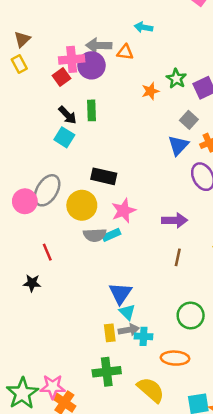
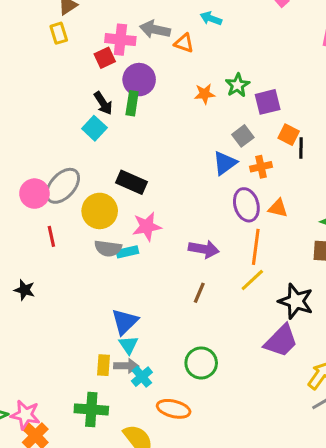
purple circle: (91, 65) -> (139, 80), moved
red line: (47, 252) -> (51, 236), moved
cyan cross: (144, 336) -> (142, 377), turned 36

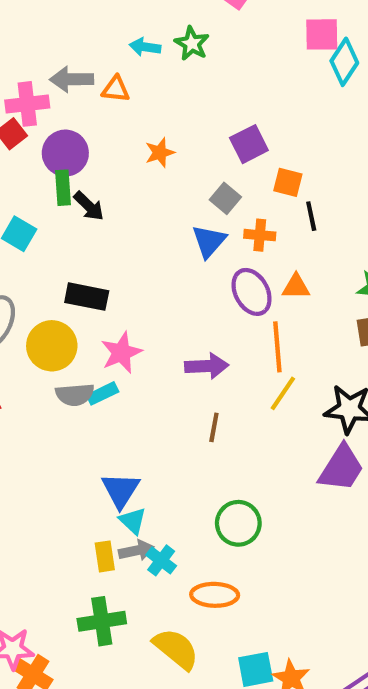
green star: (237, 85) -> (192, 43), moved
black arrow: (103, 103) -> (89, 206), moved
black line: (301, 148) -> (311, 216), moved
orange cross: (261, 167) -> (260, 235), turned 30

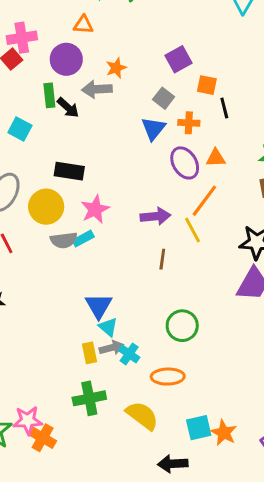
gray arrow: (72, 79) -> (97, 89), moved
purple circle: (65, 153) -> (66, 59), moved
orange line: (277, 347) -> (204, 201), turned 44
yellow line: (283, 393) -> (192, 230), moved, turned -60

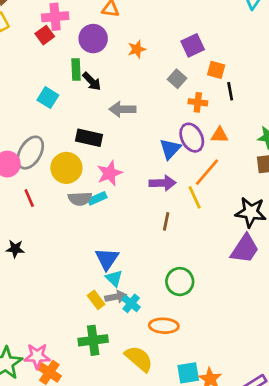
gray arrow: (97, 89) -> (122, 109), moved
blue triangle: (153, 129) -> (170, 149), moved
yellow rectangle: (90, 353) -> (96, 300), turned -30

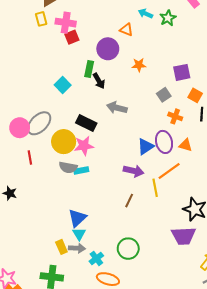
pink cross: (55, 17) -> (66, 23), moved
pink star: (110, 173) -> (84, 146), moved
purple trapezoid: (245, 249) -> (183, 236), turned 40
cyan cross: (131, 303) -> (96, 258), moved

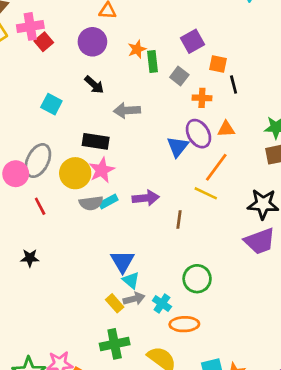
green rectangle: (89, 69) -> (153, 61), moved
purple arrow: (134, 171) -> (146, 198), moved
yellow line: (155, 188) -> (206, 193), turned -36

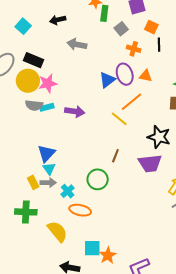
black arrow: (94, 85) -> (58, 20), turned 112
black rectangle: (96, 141) -> (33, 60), moved
brown line: (179, 219) -> (115, 156), moved

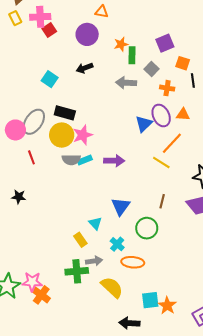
gray arrow: (77, 44) -> (126, 83), moved
blue triangle: (46, 153) -> (121, 206), moved
gray arrow: (48, 183) -> (94, 261), moved

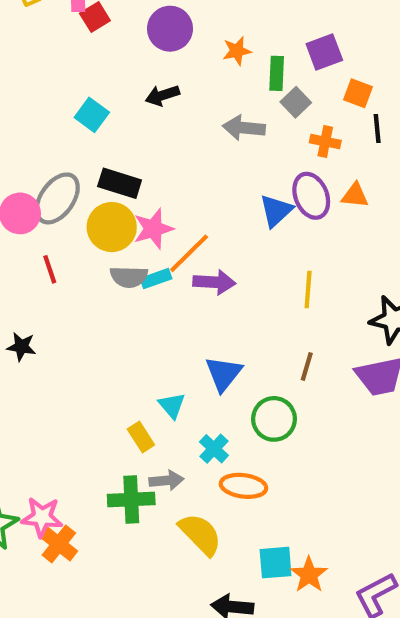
green rectangle: (132, 55) -> (277, 73), moved
orange line: (172, 143) -> (189, 253), moved
yellow line: (161, 163) -> (308, 290), turned 60

